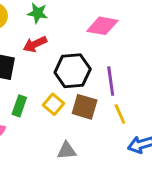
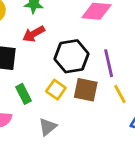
green rectangle: (19, 106) -> (23, 94), turned -42
gray triangle: (67, 151) -> (48, 127), moved, turned -30

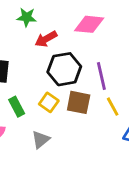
red arrow: (34, 34) -> (46, 39), moved

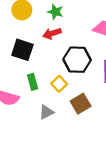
red arrow: (46, 39) -> (52, 33), moved
brown square: (79, 102) -> (81, 104), moved, turned 36

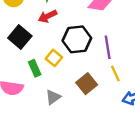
black square: (22, 50) -> (20, 37), turned 30
yellow square: (59, 84) -> (54, 58), moved

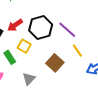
red arrow: (48, 16) -> (15, 25), moved
purple line: (108, 47) -> (67, 30), turned -30

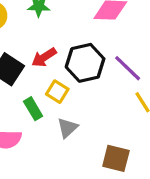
brown square: (55, 63) -> (116, 158), moved, turned -30
gray triangle: (29, 79) -> (67, 128), moved

